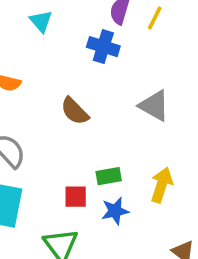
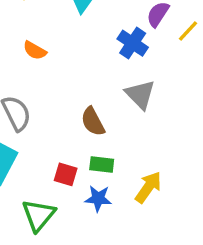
gray triangle: (154, 106) -> (140, 94), moved
brown semicircle: (75, 111) -> (93, 122), moved

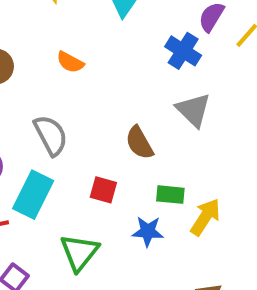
green rectangle: (102, 164) -> (170, 195), moved
red square: (66, 174) -> (103, 190), moved

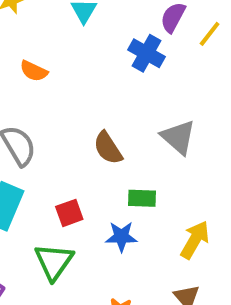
gray triangle: (193, 110) -> (178, 137), moved
red square: (103, 190) -> (69, 213), moved, turned -32
yellow arrow: (205, 217) -> (195, 240), moved

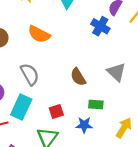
orange semicircle: (34, 71) -> (39, 34), size x1.5

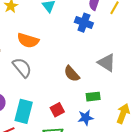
gray semicircle: (30, 74) -> (22, 68), moved

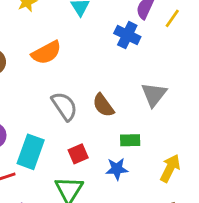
orange semicircle: (28, 40) -> (46, 53), turned -50
gray triangle: (107, 63) -> (154, 94), turned 30
gray semicircle: (22, 68) -> (64, 106), moved

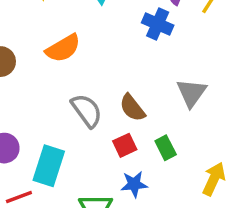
green rectangle: (130, 140) -> (166, 148), turned 66
red square: (78, 154) -> (125, 145), moved
blue star: (117, 169) -> (134, 184), moved

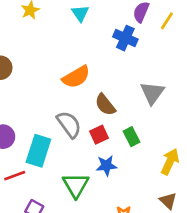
orange semicircle: (63, 48) -> (76, 77), moved
gray semicircle: (87, 111) -> (69, 124), moved

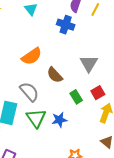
red square: (99, 135) -> (98, 93), moved
green triangle: (76, 185) -> (36, 118), moved

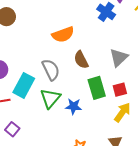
green rectangle: (76, 97) -> (97, 88), size x1.5

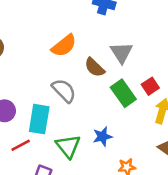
gray triangle: (119, 58) -> (122, 53), moved
green triangle: (50, 98) -> (68, 146), moved
blue star: (73, 106) -> (102, 137), moved

